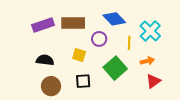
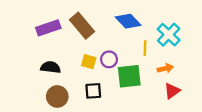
brown rectangle: (73, 23) -> (82, 26), turned 50
purple circle: (99, 39) -> (109, 59), moved
green square: (115, 68) -> (129, 76), turned 35

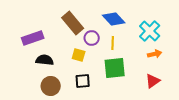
purple rectangle: (48, 28) -> (33, 38), moved
yellow line: (145, 48) -> (113, 43), moved
purple circle: (109, 59) -> (92, 38), moved
orange arrow: (165, 68) -> (155, 54), moved

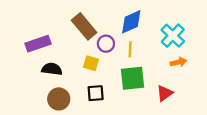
blue diamond: (114, 19) -> (131, 22), turned -70
red triangle: (153, 81) -> (165, 93), moved

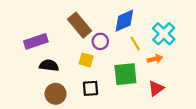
yellow line: (130, 49) -> (135, 44), moved, turned -32
orange arrow: (178, 62) -> (155, 59), moved

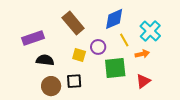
purple circle: (100, 41) -> (98, 47), moved
black square: (90, 88) -> (74, 81), moved

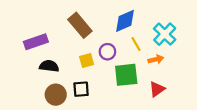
yellow square: (79, 55) -> (87, 61), turned -32

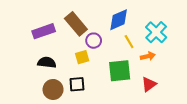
purple rectangle: (36, 42) -> (44, 31), moved
purple circle: (107, 52) -> (94, 41), moved

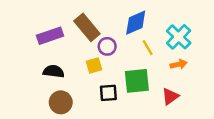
orange arrow: (148, 56) -> (179, 64), moved
black square: (77, 84) -> (108, 93), moved

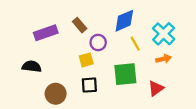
brown rectangle: (87, 27) -> (80, 25), size x0.6
black semicircle: (54, 71) -> (32, 66), moved
black square: (108, 93) -> (89, 85), moved

